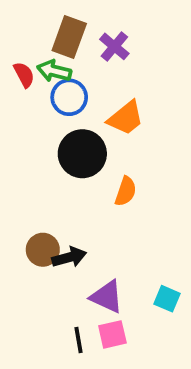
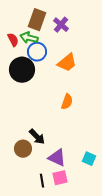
black circle: (82, 154) -> (22, 70), moved
brown circle: (43, 250) -> (23, 149), moved
black arrow: (69, 257) -> (37, 137), turned 60

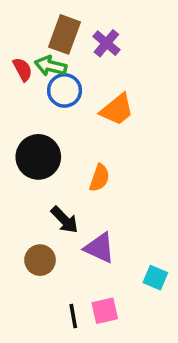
black circle: (22, 70) -> (38, 157), moved
orange semicircle: (67, 102) -> (99, 178), moved
black arrow: (37, 137) -> (65, 220), moved
purple triangle: (57, 158) -> (99, 248), moved

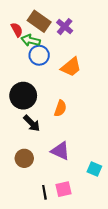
brown rectangle: (65, 34) -> (39, 21), turned -75
red semicircle: (23, 69) -> (17, 30), moved
black arrow: (65, 220) -> (32, 123), moved

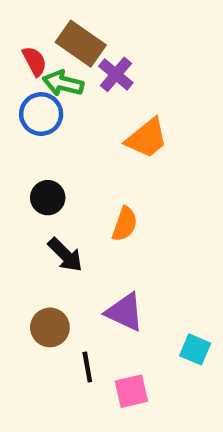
purple cross: (65, 27) -> (116, 74), moved
blue circle: (39, 55) -> (41, 114), moved
black circle: (23, 96) -> (48, 198), size x0.6
black line: (44, 192) -> (87, 367), moved

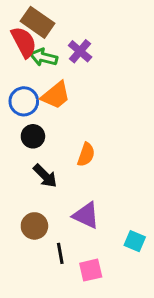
brown rectangle: (81, 44) -> (37, 22), moved
red semicircle: (34, 61) -> (24, 42), size x1.5
blue circle: (41, 114) -> (24, 101), moved
orange trapezoid: (147, 138) -> (56, 95), moved

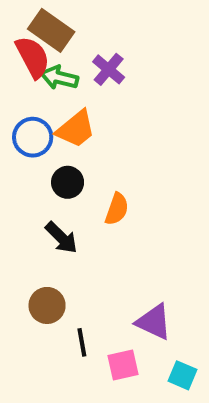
black circle: (33, 136) -> (68, 182), moved
purple triangle: (86, 215) -> (154, 322), moved
cyan square: (135, 241) -> (183, 375), moved

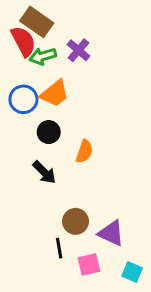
green arrow: (59, 78) -> (43, 56), turned -30
brown circle: (47, 305) -> (76, 221), moved

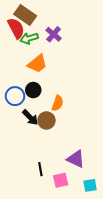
blue circle: (23, 99) -> (15, 96), moved
brown circle: (76, 221) -> (46, 120), moved
cyan square: (132, 272) -> (90, 185), turned -32

